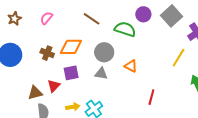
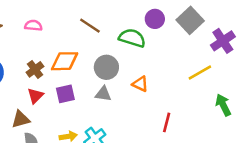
pink semicircle: (46, 18) -> (33, 25), turned 56
brown cross: (47, 53) -> (35, 69), turned 32
yellow line: (179, 58) -> (200, 73), turned 30
red triangle: (54, 86) -> (35, 96), moved

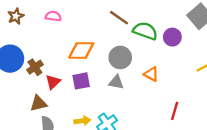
purple circle: (155, 19) -> (172, 37), moved
brown line: (90, 26) -> (119, 18), moved
brown cross: (35, 69) -> (35, 67), moved

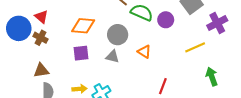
brown cross: (35, 67) -> (40, 38), turned -32
red triangle: (53, 82) -> (41, 17), moved, turned -40

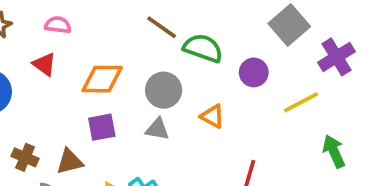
red triangle: (41, 17) -> (44, 64), moved
purple circle: (166, 20) -> (254, 72), moved
brown cross: (40, 38) -> (25, 157), moved
brown triangle: (41, 70) -> (70, 162), moved

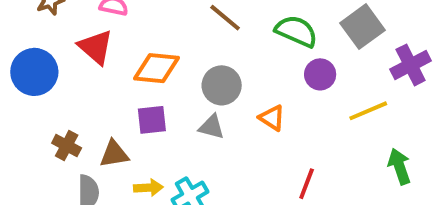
green semicircle: (203, 48) -> (296, 31), moved
red triangle: (44, 64) -> (96, 47), size x1.4

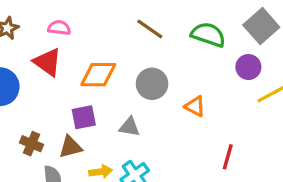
purple circle: (320, 74) -> (248, 67), moved
purple square: (152, 120) -> (84, 117), moved
gray triangle: (211, 127) -> (129, 127), moved

